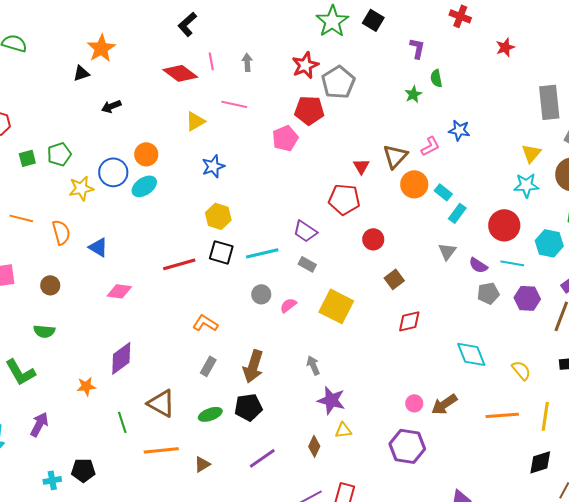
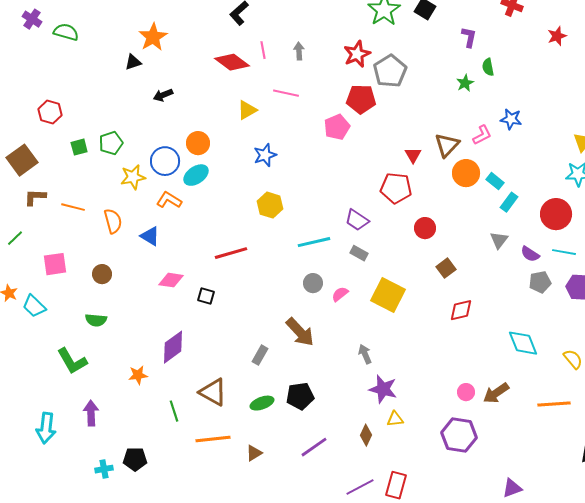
black square: (221, 252) -> (206, 296), moved, size x0.7
orange L-shape: (205, 323) -> (169, 200), moved
brown arrow: (253, 366) -> (300, 332), moved, turned -60
purple arrow: (39, 424) -> (91, 413), turned -30

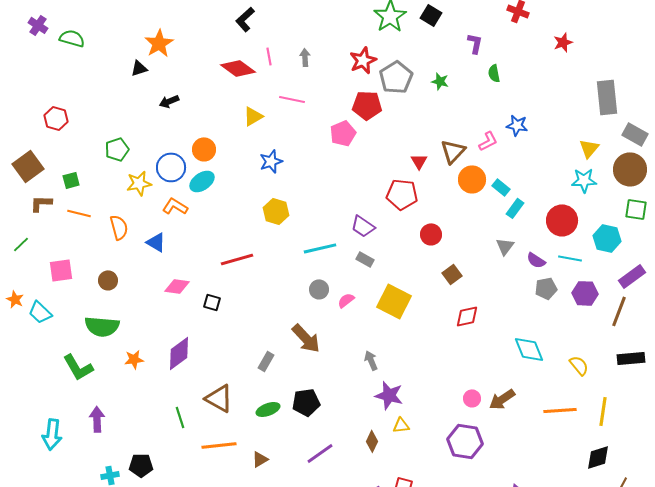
green star: (465, 83) -> (440, 81), moved, turned -30
green square: (79, 147) -> (71, 180), moved
green semicircle: (96, 320) -> (102, 326), size x1.6
orange star: (138, 375) -> (134, 359), moved

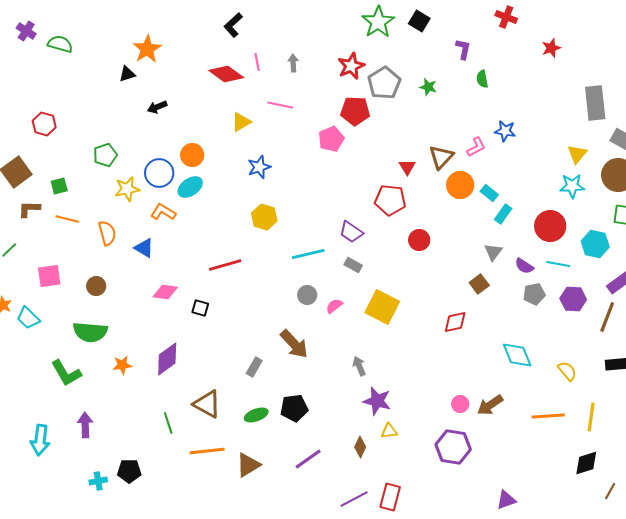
brown square: (452, 274) -> (479, 284), moved
brown triangle: (260, 459) -> (248, 465), size x1.5

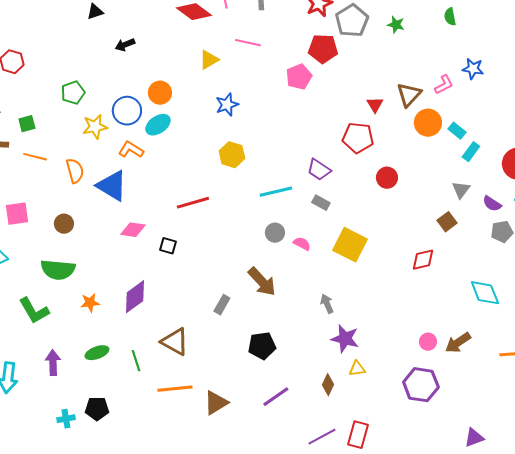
blue triangle: (144, 248) -> (112, 186), size x1.6
pink semicircle: (334, 306) -> (302, 244), turned 66
green ellipse: (256, 415) -> (97, 353), moved

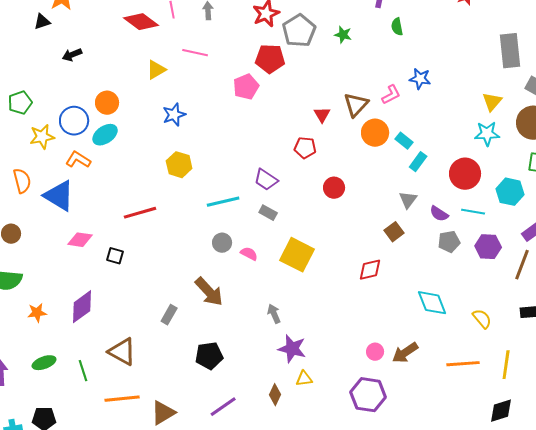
red pentagon: (358, 138) -> (305, 148), size x0.7

